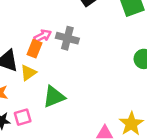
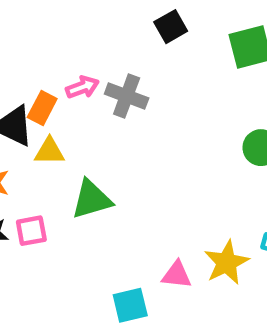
orange rectangle: (35, 49) -> (42, 108), moved
yellow triangle: (28, 73) -> (49, 151), turned 30

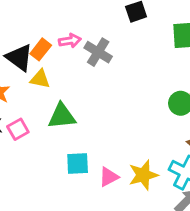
pink square: (31, 231) -> (18, 129), turned -30
pink triangle: (177, 275) -> (109, 177), turned -45
cyan square: (130, 305) -> (78, 163), moved

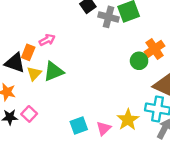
gray cross: (98, 52) -> (109, 17), moved
yellow triangle: (40, 79) -> (34, 74), turned -42
green triangle: (62, 116) -> (54, 71), moved

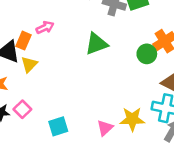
green triangle: (54, 71) -> (96, 44), moved
yellow star: (128, 120) -> (132, 119), turned 30
cyan square: (79, 125) -> (58, 126), moved

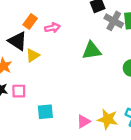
orange rectangle: (24, 41) -> (30, 21), moved
pink square: (22, 109) -> (19, 91), turned 32

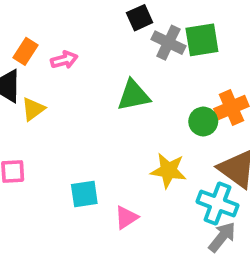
cyan square: (45, 112) -> (84, 194), moved
yellow star: (108, 119) -> (168, 171), moved

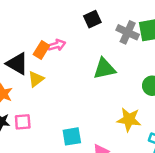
black square: (140, 18) -> (92, 19), moved
orange rectangle: (25, 51) -> (41, 50), moved

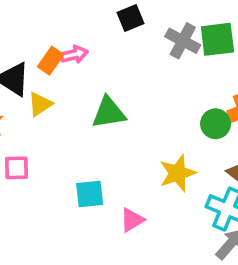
green triangle: (104, 69) -> (109, 113), moved
yellow star: (129, 120) -> (178, 173), turned -30

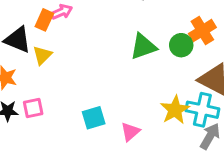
green triangle: (109, 113) -> (143, 47), moved
yellow star: (178, 173) -> (175, 110), moved

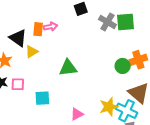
orange rectangle: (44, 20) -> (38, 29), turned -32
green triangle: (143, 47) -> (68, 68), moved
cyan square: (94, 118) -> (42, 98), moved

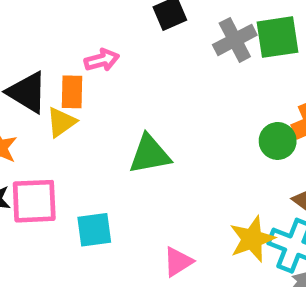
gray cross: (107, 22) -> (235, 40), turned 36
orange rectangle: (38, 29) -> (72, 92), moved
pink square: (18, 84) -> (34, 201), size x1.5

